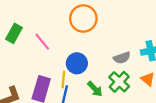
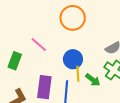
green rectangle: (14, 33) -> (15, 61), moved
yellow line: (63, 79) -> (78, 74), moved

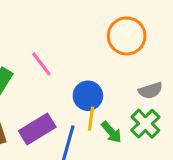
orange circle: (73, 18) -> (127, 36), moved
purple rectangle: (44, 87) -> (37, 129), turned 40

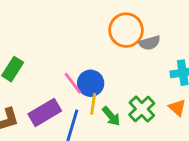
pink line: (41, 64) -> (73, 83), moved
gray semicircle: (150, 91) -> (150, 43), moved

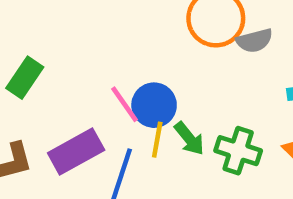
green cross: (142, 109) -> (238, 151), turned -30
green arrow: (111, 116) -> (189, 139), moved

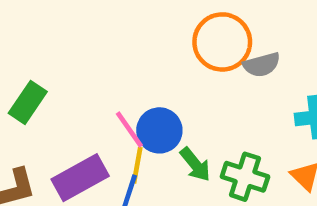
yellow line: (157, 140) -> (137, 165), moved

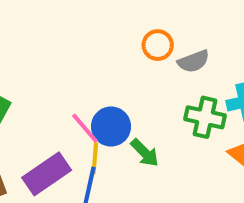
orange circle: (222, 42) -> (158, 45), size x0.6
green cross: (245, 177) -> (205, 117), moved

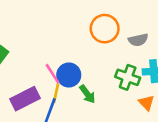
orange circle: (158, 45) -> (105, 29), size x1.5
gray semicircle: (193, 61) -> (138, 40), moved

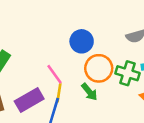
orange circle: (105, 29) -> (99, 68), moved
blue circle: (69, 75) -> (82, 41), moved

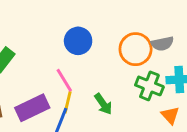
blue circle: (82, 41) -> (78, 41), moved
orange circle: (99, 68) -> (136, 49), moved

